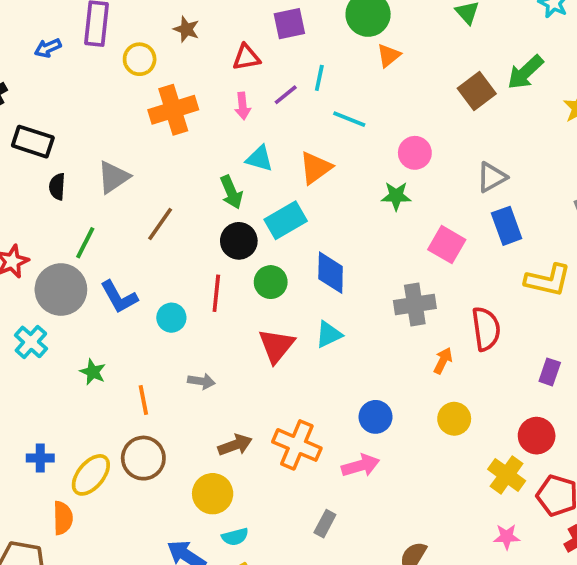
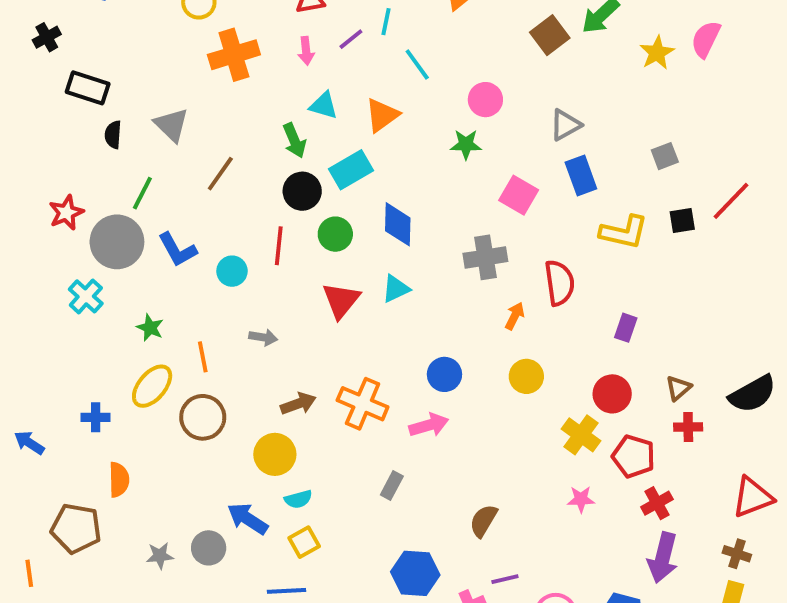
cyan line: (349, 119) -> (417, 64), turned 32
gray triangle: (113, 177) -> (172, 125), turned -42
yellow ellipse: (91, 475) -> (152, 386), moved

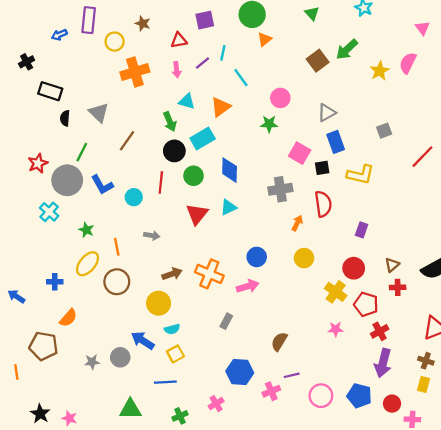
black square: (682, 220) -> (322, 168), moved
orange semicircle: (119, 480) -> (68, 318), turned 42

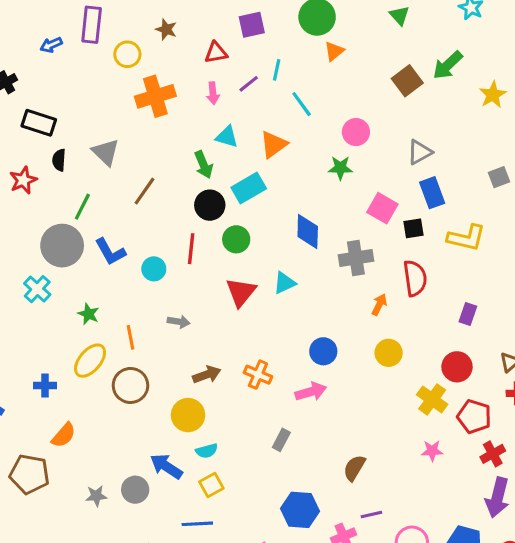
red star: (38, 163) -> (23, 180), moved
blue diamond: (230, 170) -> (308, 232), moved
orange cross: (209, 274) -> (258, 375), size x0.7

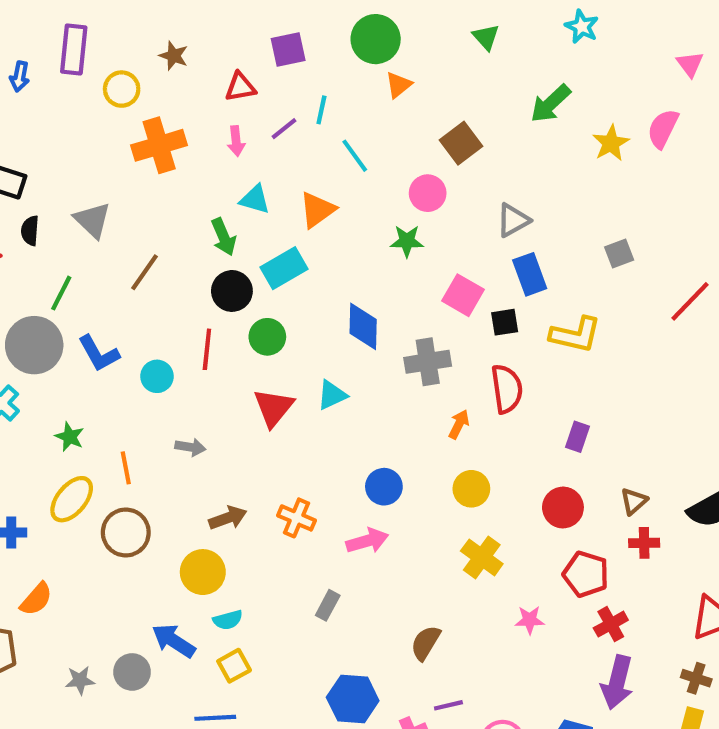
blue arrow: (51, 45) -> (20, 77), turned -55
brown square: (407, 81) -> (461, 143), moved
yellow cross: (432, 399) -> (482, 557), moved

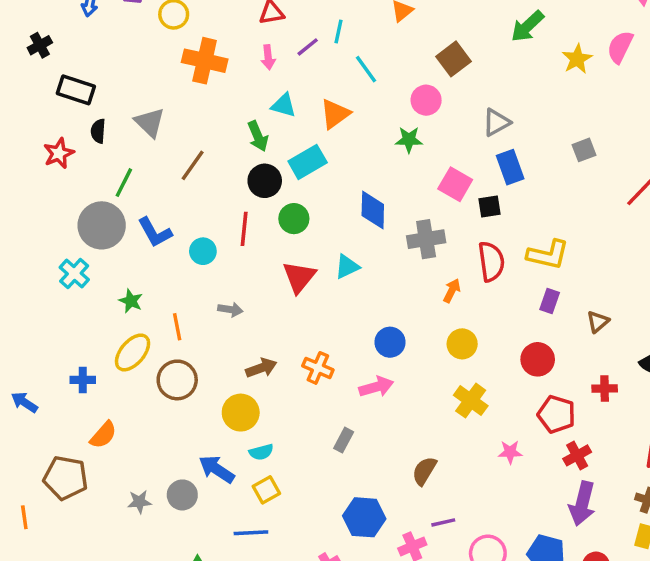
orange cross: (159, 145) -> (205, 61), turned 30
yellow L-shape: (575, 335) -> (548, 255), moved
brown triangle: (634, 501) -> (598, 322), moved

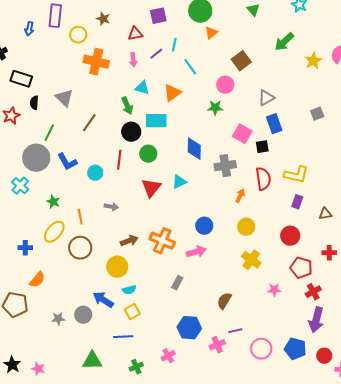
cyan rectangle: (308, 162) -> (156, 121), turned 30
brown triangle: (598, 322) -> (325, 214), turned 32
orange cross: (318, 368) -> (162, 241), size x1.4

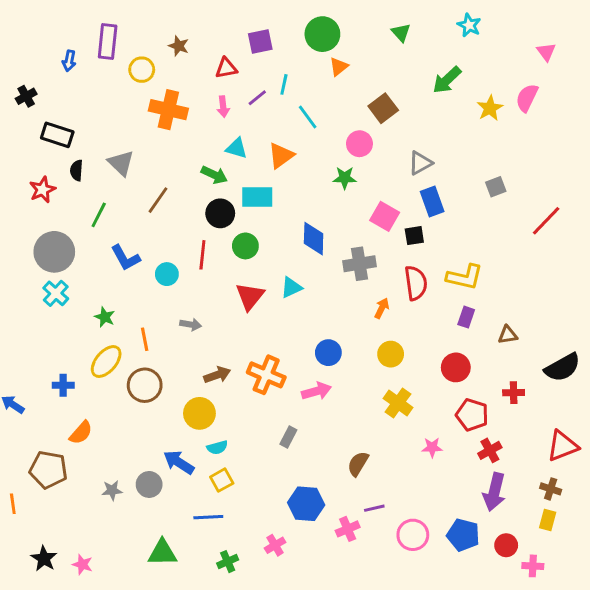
green arrow: (127, 106) -> (214, 175), turned -42
gray circle: (36, 158) -> (54, 252), moved

